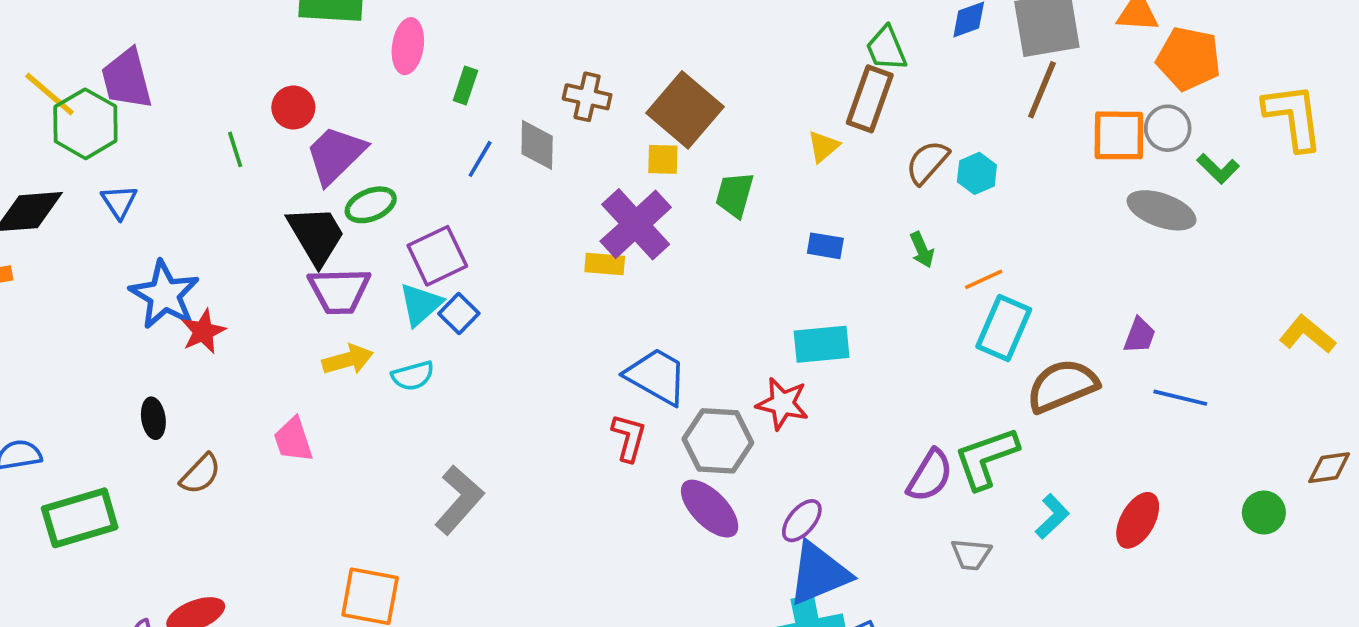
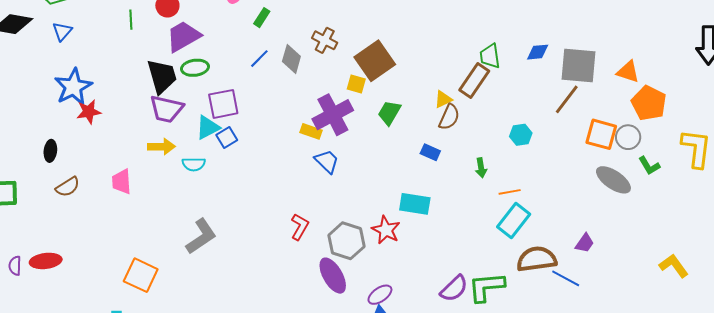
brown semicircle: (927, 162) -> (449, 117), moved, turned 148
blue trapezoid: (657, 376) -> (327, 161), moved, size x0.7
blue line: (1180, 398) -> (566, 278), moved

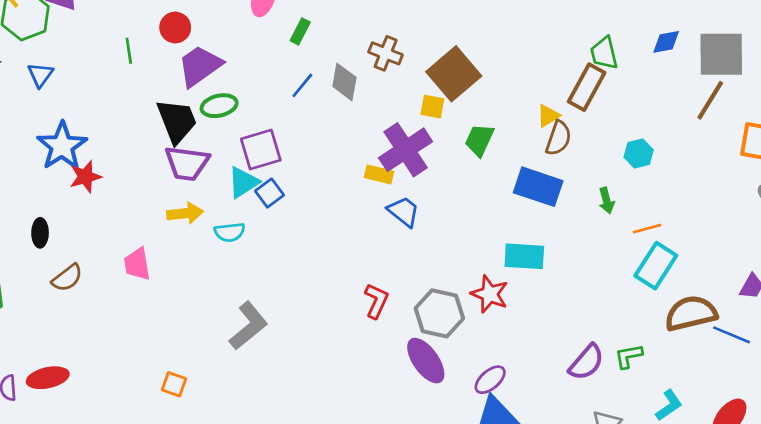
cyan hexagon: (521, 135) -> (639, 153), moved
blue rectangle: (430, 152) -> (538, 187), size x1.8
orange square: (141, 275) -> (174, 384), size x0.6
green L-shape: (486, 287) -> (629, 356), size x0.6

